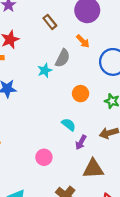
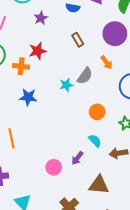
cyan semicircle: (69, 125) -> (95, 141), moved
purple arrow: (81, 142) -> (77, 158), moved

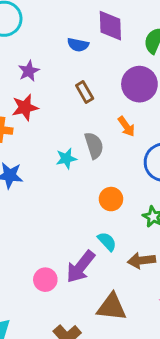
purple star: (41, 18) -> (29, 71), moved
gray semicircle: (85, 76) -> (94, 145), turned -54
purple arrow: (77, 158) -> (81, 267), size x1.6

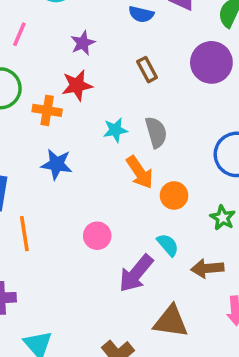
orange arrow: (126, 126) -> (140, 172), moved, size x1.4
cyan star: (66, 158) -> (115, 130), moved
pink circle: (45, 280) -> (97, 236), moved

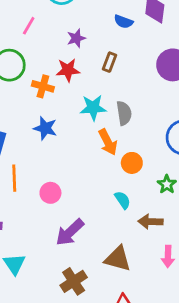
brown rectangle: (147, 70) -> (109, 62), moved, turned 42
cyan star: (115, 130) -> (93, 108), size x1.4
pink circle: (97, 236) -> (50, 193), moved
purple arrow: (136, 273) -> (70, 232), moved

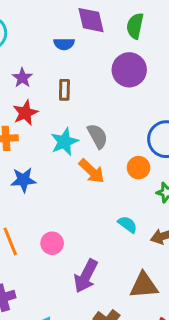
orange circle: (132, 163) -> (139, 168), moved

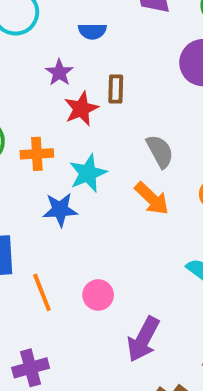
blue semicircle: (64, 44) -> (92, 31), moved
red star: (25, 113) -> (81, 109), moved
cyan star: (64, 142) -> (88, 173), moved

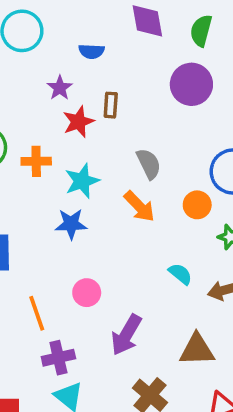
blue star: (60, 210) -> (71, 224), moved
orange line: (42, 292) -> (37, 313), moved
purple cross: (31, 368) -> (58, 358), moved

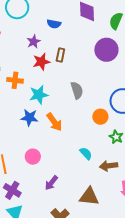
orange arrow: (139, 207) -> (54, 122), moved
purple arrow: (126, 335) -> (51, 183), size x0.7
purple cross: (58, 358) -> (12, 190), turned 36

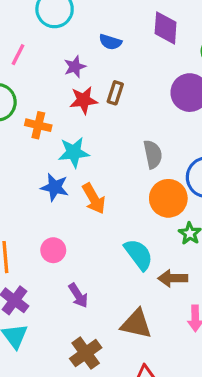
gray semicircle: (77, 90) -> (153, 154), moved
orange circle: (100, 117) -> (168, 198), size x1.5
cyan semicircle: (86, 153) -> (139, 254), size x1.5
purple arrow: (51, 183) -> (78, 295), turned -77

